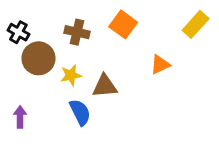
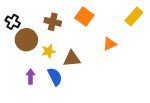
purple arrow: (20, 117) -> (31, 77), moved

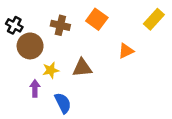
yellow star: (49, 51) -> (51, 70), moved
blue semicircle: (55, 77) -> (63, 103), moved

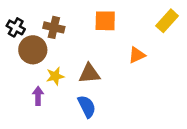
orange square: (97, 19) -> (105, 21), turned -35
brown cross: (60, 25) -> (54, 27), moved
blue semicircle: (63, 103) -> (87, 106), moved

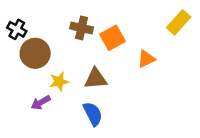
orange square: (105, 21) -> (112, 38), moved, turned -30
brown cross: (54, 27) -> (82, 28), moved
purple arrow: (38, 96) -> (41, 103), turned -120

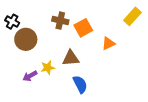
yellow star: (59, 81) -> (48, 68), moved
blue semicircle: (93, 114) -> (80, 84), moved

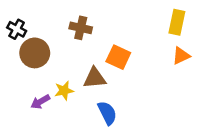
yellow rectangle: (132, 16) -> (177, 22), turned -30
orange square: (83, 28) -> (118, 57), moved, turned -36
orange triangle: (108, 44) -> (181, 56), moved

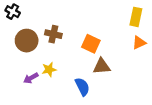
brown cross: (81, 28) -> (53, 34), moved
black cross: (17, 29) -> (13, 12), moved
brown triangle: (95, 78) -> (102, 66), moved

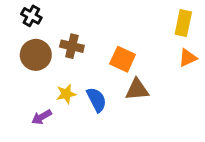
black cross: (13, 12) -> (31, 16), moved
purple arrow: (31, 78) -> (42, 117), moved
blue semicircle: (82, 87) -> (97, 100), moved

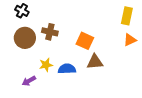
blue semicircle: (97, 100) -> (67, 69), turned -66

